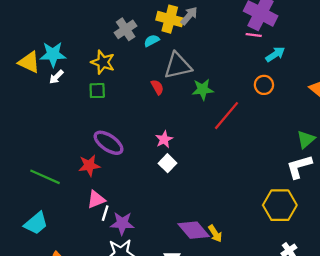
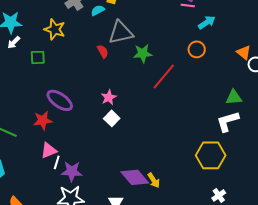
green square: (97, 91) -> (38, 57), moved
green triangle: (306, 139) -> (234, 97), turned 36

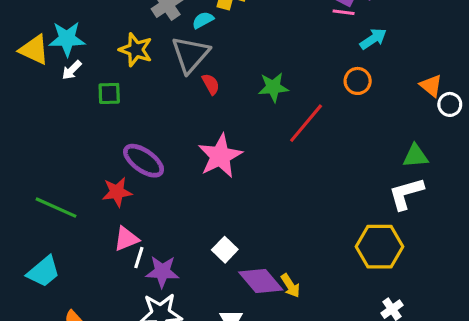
gray triangle: (121, 32) -> (190, 54), moved, turned -36
pink star: (109, 97) -> (220, 156), size x1.8
white square: (112, 118) -> (225, 250), moved

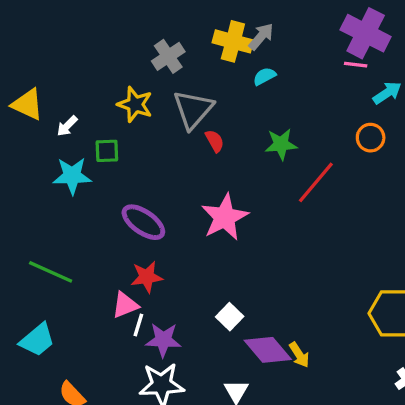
cyan semicircle: (203, 20) -> (264, 76), moved
cyan star: (67, 39) -> (72, 176), moved
red star: (117, 192) -> (147, 277), moved

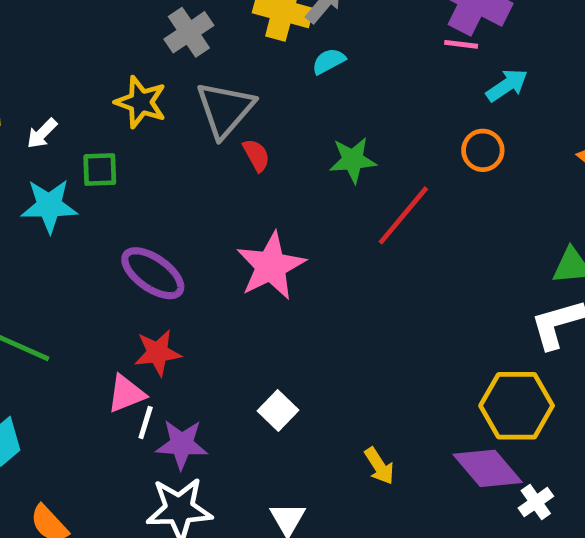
purple diamond: (268, 350) -> (488, 468), moved

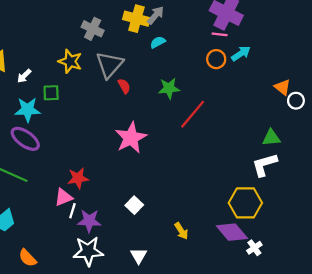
gray cross: (189, 32) -> (93, 29), turned -30
orange circle: (483, 150) -> (216, 59), moved
purple ellipse: (153, 273) -> (25, 139), moved

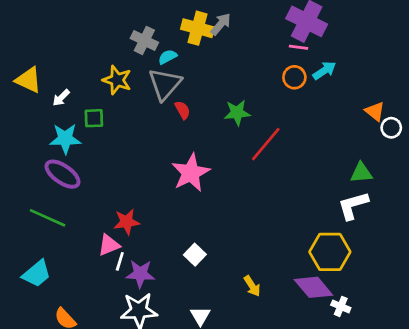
cyan semicircle: (158, 42) -> (168, 57), moved
white cross: (254, 248) -> (341, 306), turned -32

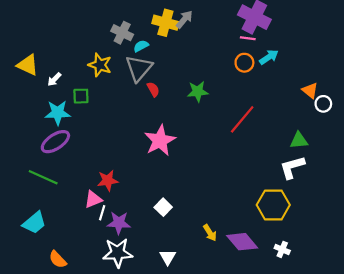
red line: (266, 144) -> (242, 119), moved
purple ellipse: (63, 174) -> (55, 142), turned -68
purple diamond: (313, 287) -> (242, 242), moved

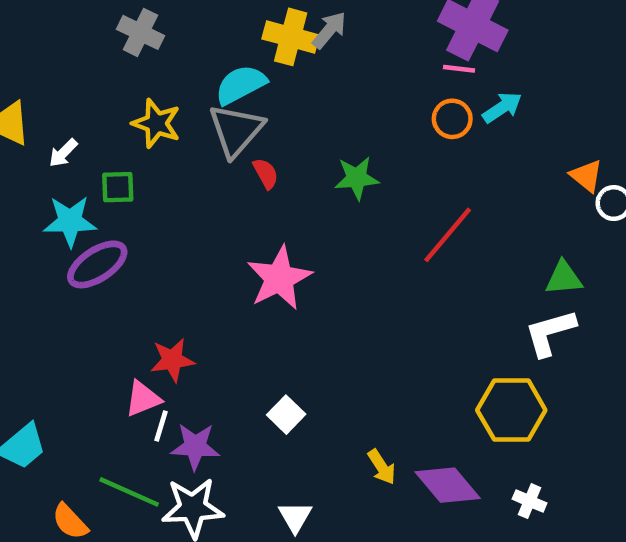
gray cross: (122, 33) -> (141, 32), moved
cyan semicircle: (141, 46) -> (241, 85), size x1.6
purple ellipse: (55, 142) -> (97, 264), moved
green line: (43, 177) -> (129, 492), moved

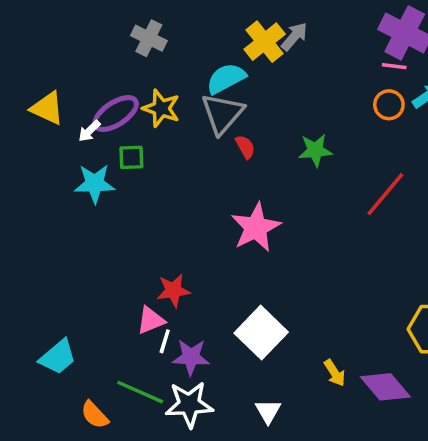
yellow cross: (291, 37) -> (265, 42), turned 36
purple ellipse: (97, 264) -> (116, 114), moved
white square: (286, 415) -> (261, 333), size x1.8

